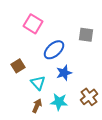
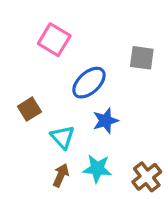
brown cross: (89, 97) -> (147, 177), moved

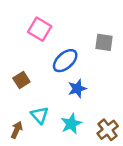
cyan triangle: (63, 137) -> (40, 115), moved
cyan star: (97, 169) -> (71, 124), turned -30
brown arrow: (61, 175) -> (17, 130), moved

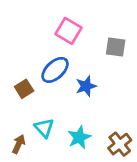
pink square: (40, 29) -> (68, 31), moved
blue ellipse: (65, 61) -> (55, 70), moved
blue star: (77, 89) -> (86, 86), moved

